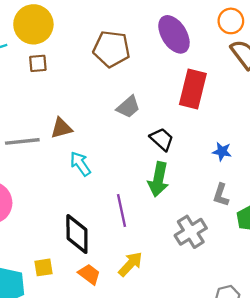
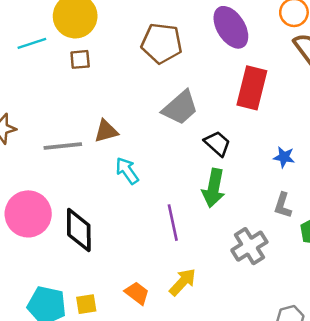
gray trapezoid: (128, 107) -> (180, 108), size x1.4
black diamond: (77, 234) -> (79, 230), moved
yellow square: (43, 267) -> (86, 304), moved

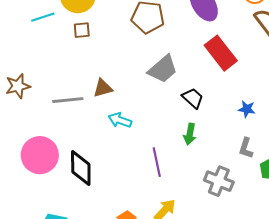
red rectangle: (252, 88) -> (221, 53), turned -52
cyan arrow: (127, 171) -> (120, 120), turned -35
green arrow: (214, 188) -> (190, 134), size x0.7
gray cross: (249, 246) -> (219, 181), turned -36

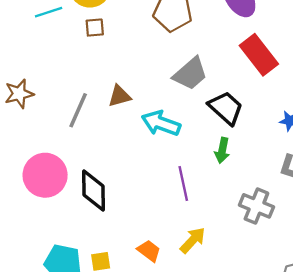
black trapezoid: (193, 98) -> (226, 108), size x1.4
gray line: (68, 100) -> (78, 110), turned -60
cyan arrow: (120, 120) -> (161, 123), moved, size x1.4

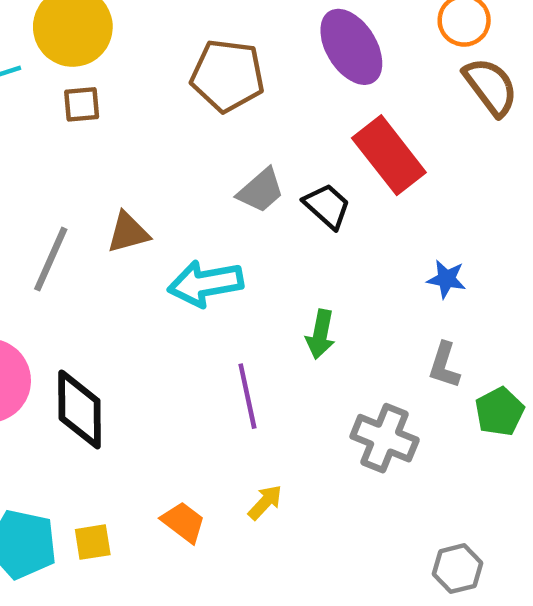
gray trapezoid: (190, 74) -> (261, 191), size x0.7
black trapezoid: (226, 108) -> (327, 206), moved, size x0.7
cyan arrow: (161, 123) -> (205, 283), turned -30
yellow arrow: (193, 240) -> (265, 502), size x0.7

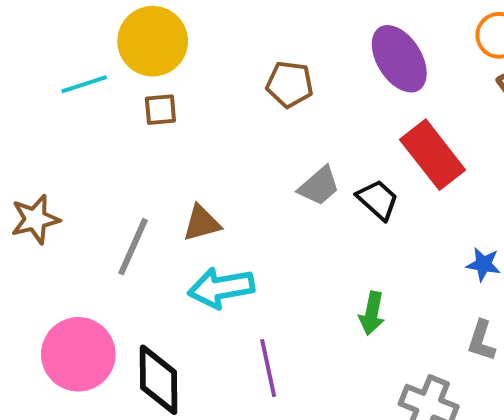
brown pentagon: (228, 76) -> (290, 84), size x0.7
cyan arrow: (205, 283) -> (221, 288), moved
purple line: (247, 396) -> (268, 368), moved

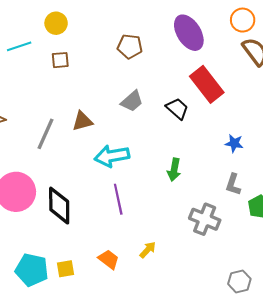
yellow circle: (153, 41) -> (56, 23), size x0.6
gray trapezoid: (319, 186) -> (132, 101), moved
cyan arrow: (221, 288) -> (112, 156), moved

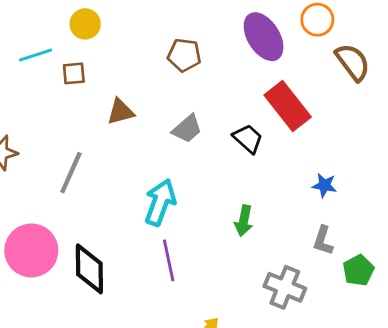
orange circle: (243, 20) -> (317, 20), moved
brown square: (60, 60) -> (74, 73), moved
brown triangle: (82, 121) -> (121, 112), moved
cyan arrow: (112, 156) -> (160, 202), turned 120

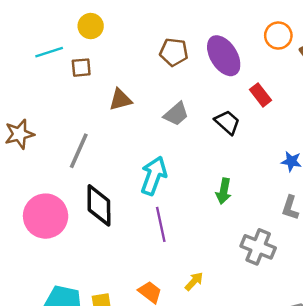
orange circle: (317, 20) -> (278, 36), moved
purple ellipse: (264, 37) -> (224, 56), moved
red rectangle: (288, 106) -> (260, 95), size x0.6
black diamond: (89, 269) -> (99, 205), moved

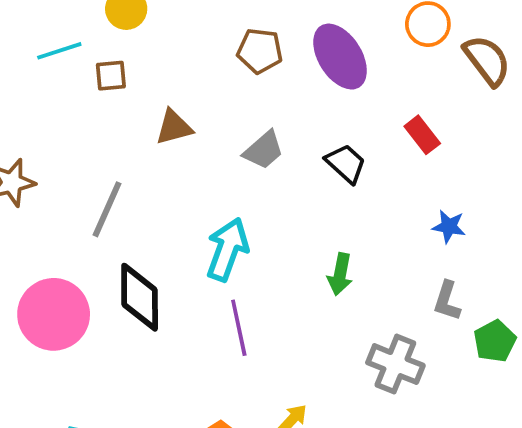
red rectangle: (260, 95) -> (422, 135), moved

